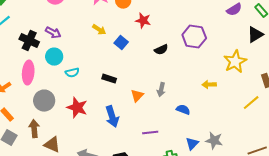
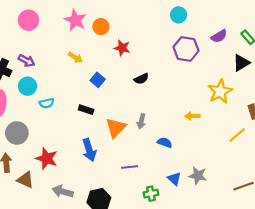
purple hexagon: (194, 37) -> (186, 49), moved
blue square: (121, 43) -> (98, 80), moved
orange triangle: (137, 96) -> (116, 128), size x1.5
red star: (77, 108) -> (47, 159), moved
blue triangle: (192, 144) -> (174, 179), turned -32

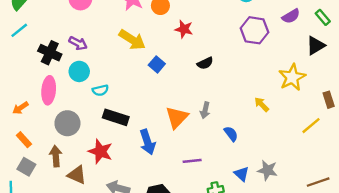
yellow arrow: (75, 57) -> (132, 40), size x1.6
black rectangle: (86, 110) -> (116, 117), moved, size x1.5
yellow arrow: (192, 116) -> (262, 104), turned 48
blue semicircle: (165, 143) -> (231, 134), turned 32

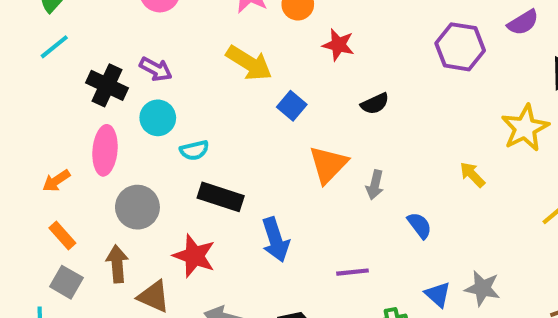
orange triangle: (177, 117) -> (328, 165), moved

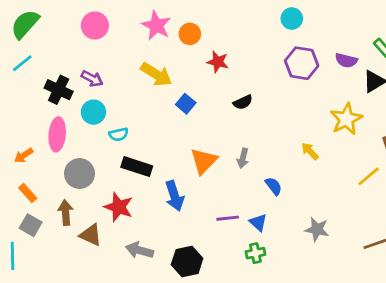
purple semicircle: (523, 22) -> (346, 60), moved, turned 45
orange triangle: (328, 165) -> (204, 161), moved
blue triangle: (438, 294) -> (258, 222), moved

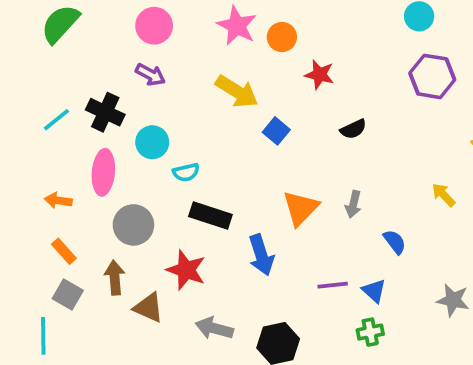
cyan line: (22, 63) -> (56, 120), moved
purple arrow: (92, 79) -> (150, 75), moved
orange arrow: (24, 155) -> (58, 201), turned 42

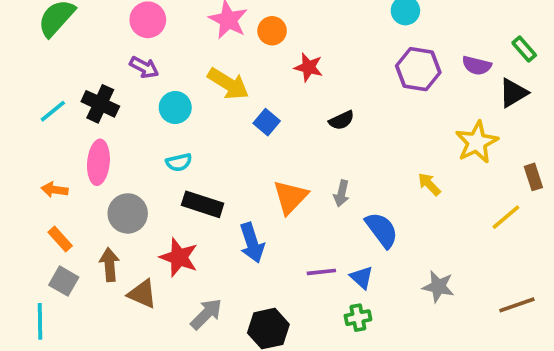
cyan circle: (152, 142) -> (175, 107), moved
blue semicircle: (395, 242) -> (382, 230), size x1.5
gray arrow: (214, 328) -> (206, 314), turned 120

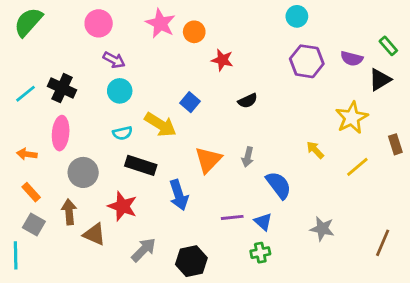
purple arrow: (144, 67) -> (114, 60), moved
yellow arrow: (228, 84) -> (160, 125), moved
yellow line: (506, 217) -> (357, 167), moved
brown line: (517, 305) -> (383, 243), turned -48

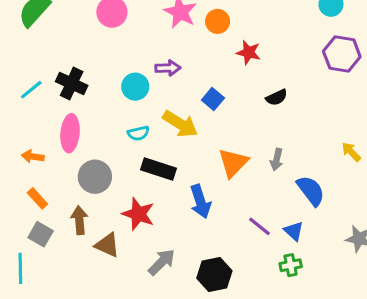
purple arrow: (114, 60) -> (168, 68), moved, turned -30
purple line: (232, 217) -> (260, 226), turned 45

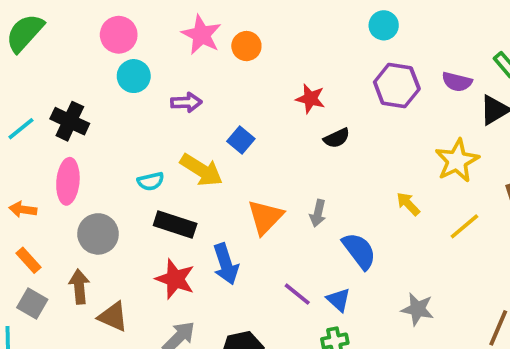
red star: (249, 52) -> (310, 99), moved
cyan circle: (135, 87) -> (134, 76), moved
black semicircle: (277, 97) -> (337, 138), moved
red star: (138, 214) -> (175, 279), moved

